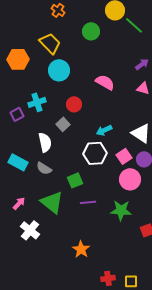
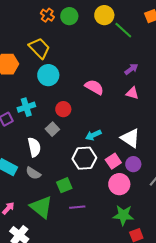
green circle: (91, 31) -> (69, 16), moved
green star: (121, 210) -> (123, 215), moved

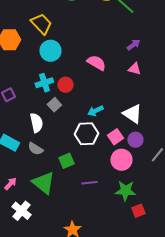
cyan cross: (26, 107) -> (44, 83), moved
purple line: (77, 207) -> (89, 183), moved

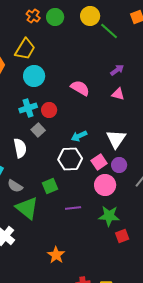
yellow trapezoid: (41, 24) -> (25, 49), turned 75
white triangle: (132, 114) -> (116, 139), turned 30
gray semicircle: (35, 149) -> (15, 186), moved

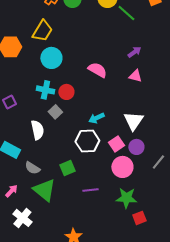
cyan cross: (28, 108) -> (45, 90), turned 30

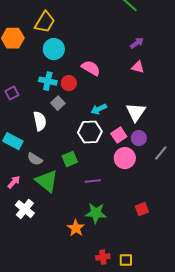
pink semicircle: (97, 70) -> (91, 68), moved
green star: (126, 198) -> (96, 213), moved

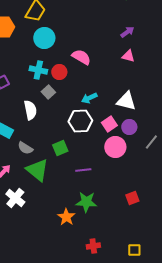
white triangle: (136, 112) -> (126, 101), turned -50
yellow square: (126, 260) -> (134, 250), moved

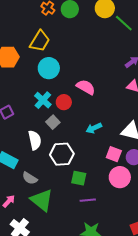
cyan cross: (38, 70) -> (43, 100), turned 30
white hexagon: (80, 121) -> (62, 154), moved
pink square: (109, 124) -> (114, 154), turned -35
green square: (60, 148) -> (79, 178), moved, turned 35

